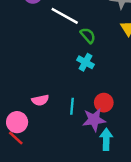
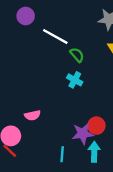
red circle: (104, 103) -> (96, 126), moved
cyan line: (72, 106) -> (62, 154), moved

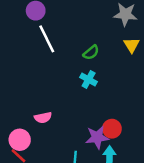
white line: (55, 37) -> (47, 39), moved, turned 35
green semicircle: (77, 55) -> (91, 52), turned 91

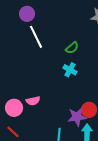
pink circle: (20, 140) -> (14, 108), moved

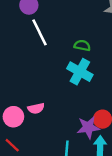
green semicircle: (72, 48) -> (82, 45), turned -128
cyan cross: (70, 70) -> (80, 72), size x1.5

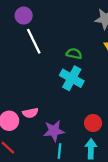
purple star: (88, 127) -> (54, 131), moved

